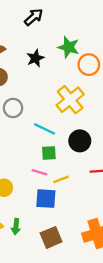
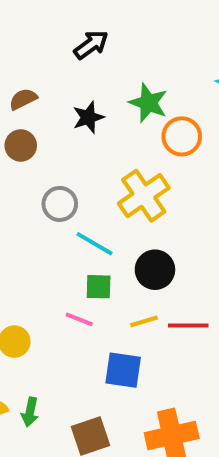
gray circle: (13, 108) -> (60, 204), moved
yellow line: (61, 179) -> (144, 321), moved
blue square: (46, 199) -> (123, 370), moved

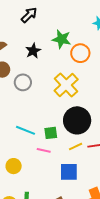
gray circle: (60, 204) -> (23, 82), moved
cyan line: (95, 244) -> (26, 130), moved
black circle: (155, 270) -> (77, 120), size x1.4

